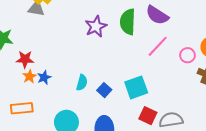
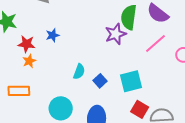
purple star: (96, 26) -> (116, 34), moved
blue star: (44, 77) -> (53, 35), moved

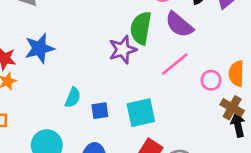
blue star: (53, 35) -> (39, 48), size x1.6
blue square: (100, 81) -> (100, 111), turned 32

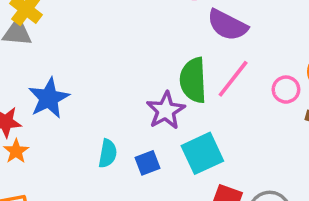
green semicircle: (141, 28) -> (193, 80), moved
purple star: (123, 50) -> (166, 110), moved

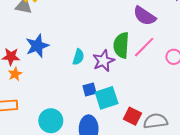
cyan semicircle: (108, 153) -> (78, 57), moved
cyan square: (202, 153) -> (107, 98), moved

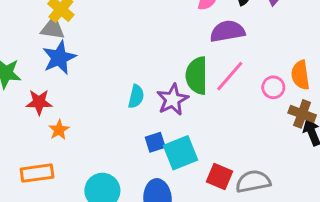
purple semicircle: (144, 16) -> (227, 31), turned 140
blue star: (37, 46) -> (59, 58), moved
orange star: (15, 74) -> (59, 130), moved

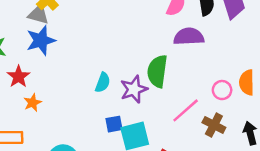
pink line: (230, 76) -> (186, 110), moved
red star: (39, 102) -> (18, 77), turned 30
brown cross: (302, 114) -> (214, 125), moved

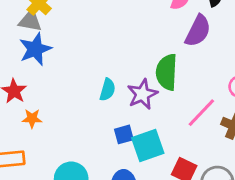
purple semicircle: (189, 37) -> (198, 31), turned 124
orange star: (32, 103) -> (32, 118), turned 30

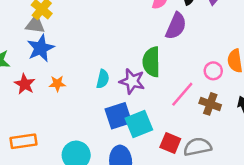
purple star: (142, 94) -> (132, 81), turned -30
orange star: (32, 118) -> (57, 84), moved
blue square: (124, 134) -> (118, 116), size x1.6

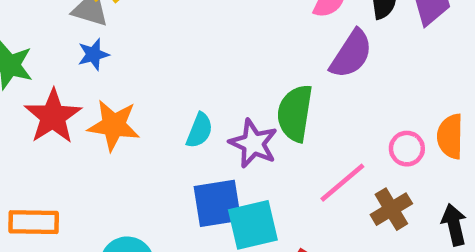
blue star: (41, 48) -> (93, 54), size x0.6
red star: (25, 84) -> (53, 116), size x1.4
orange star: (57, 84) -> (114, 125), size x1.6
brown cross: (210, 104) -> (391, 209), turned 30

